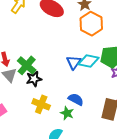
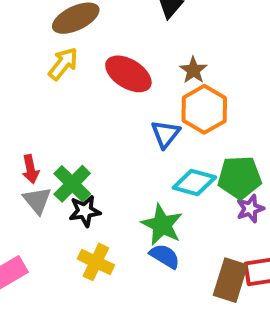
blue triangle: (74, 62) -> (165, 134), moved
green star: (67, 113) -> (162, 225), moved, size x1.5

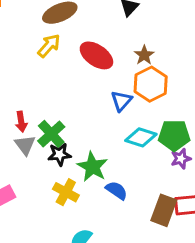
green star: (162, 225) -> (92, 167), moved

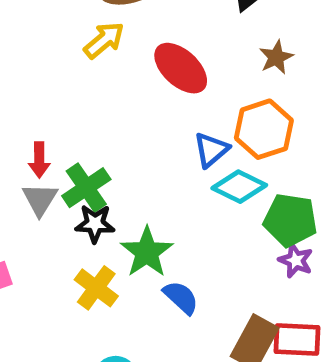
brown star: (144, 55) -> (276, 57), moved
cyan diamond: (141, 137) -> (239, 187), moved
purple star: (181, 159) -> (296, 260), turned 30

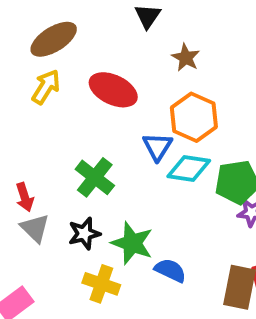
green cross: (86, 188) -> (95, 177), moved

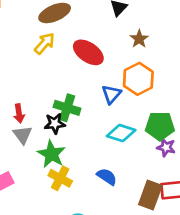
cyan diamond: (189, 169) -> (121, 133), moved
green cross: (95, 177) -> (67, 108), turned -30
black star: (84, 234) -> (55, 124), moved
green star: (132, 243) -> (51, 154), moved

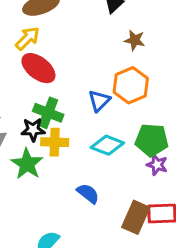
brown star: (139, 39) -> (135, 40), turned -30
red ellipse: (88, 52) -> (38, 68), moved
yellow cross: (60, 178) -> (55, 142), moved, turned -30

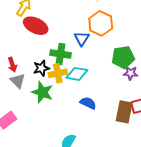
green cross: (48, 113) -> (60, 54), moved
cyan diamond: (107, 145) -> (77, 74), moved

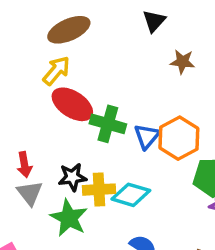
orange hexagon: (101, 23) -> (179, 138), moved
green cross: (60, 54) -> (108, 124), moved

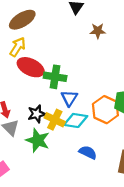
blue triangle: (147, 136) -> (69, 98), moved
orange hexagon: (179, 138) -> (105, 110), moved
yellow cross: (99, 190) -> (55, 120), turned 36

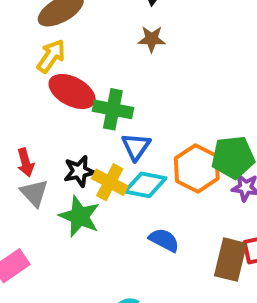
brown star: (98, 31) -> (152, 39), moved

